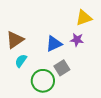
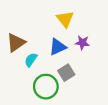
yellow triangle: (84, 18) -> (65, 19), moved, turned -48
cyan semicircle: (21, 61) -> (31, 60), moved

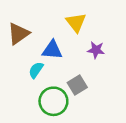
brown triangle: (16, 43) -> (18, 34), moved
blue triangle: (58, 47) -> (52, 50), moved, turned 30

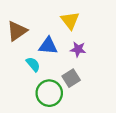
purple star: (96, 50) -> (78, 49), moved
cyan semicircle: (36, 70) -> (33, 64), turned 105

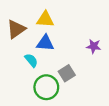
yellow triangle: (70, 21) -> (45, 19), moved, turned -48
purple star: (78, 49) -> (94, 46), moved

